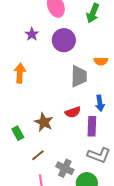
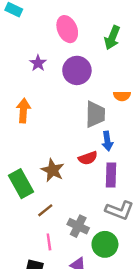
blue arrow: (100, 103) -> (107, 141), moved
green rectangle: (18, 133) -> (21, 184), size x1.6

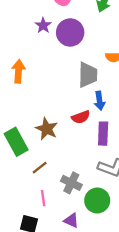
purple star: (38, 63) -> (43, 25), moved

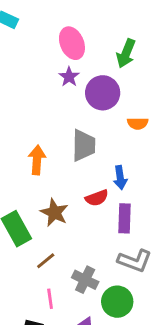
purple star: (43, 25) -> (69, 77), moved
purple circle: (70, 32) -> (103, 93), moved
orange arrow: (18, 71) -> (37, 160), moved
gray trapezoid: (88, 75) -> (84, 145), moved

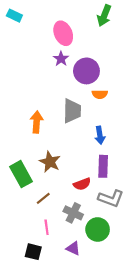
green arrow: (126, 53) -> (104, 16), moved
orange semicircle: (138, 123) -> (100, 94), moved
red semicircle: (97, 198) -> (82, 184), moved

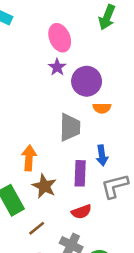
orange arrow: (37, 122) -> (29, 158), moved
purple rectangle: (103, 166) -> (80, 173), moved
gray L-shape: (111, 198) -> (115, 186), moved, turned 145

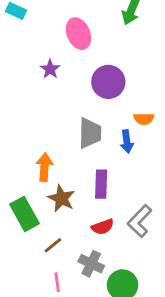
purple star: (57, 67) -> (50, 69), moved
orange semicircle: (102, 108) -> (144, 119), moved
blue arrow: (102, 155) -> (127, 142), moved
gray L-shape: (115, 186) -> (140, 221), moved, turned -32

